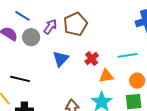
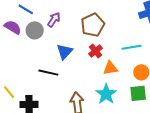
brown pentagon: (75, 24) -> (93, 25), moved
black line: (20, 79) -> (48, 73), moved

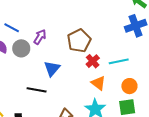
red cross: (95, 51) -> (93, 61), moved
orange triangle: (110, 68) -> (98, 83), turned 49

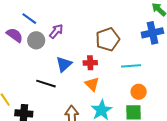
brown pentagon: (79, 41) -> (108, 39), moved
red cross: (93, 61) -> (90, 63), moved, turned 32
orange triangle: (98, 83) -> (92, 84), moved

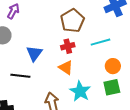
purple arrow: (56, 31) -> (13, 11), moved
red cross: (90, 63) -> (68, 46), moved

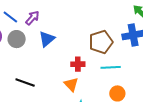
brown pentagon: (72, 21) -> (101, 42), moved
blue triangle: (34, 53) -> (47, 39), moved

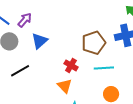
red cross: (78, 64) -> (71, 65), turned 32
black line: (25, 82) -> (20, 71), moved, turned -48

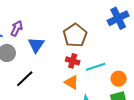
brown pentagon: (94, 43) -> (75, 35), moved
cyan line: (104, 68) -> (96, 67), moved

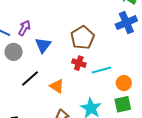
orange triangle: (72, 82) -> (57, 86), moved

